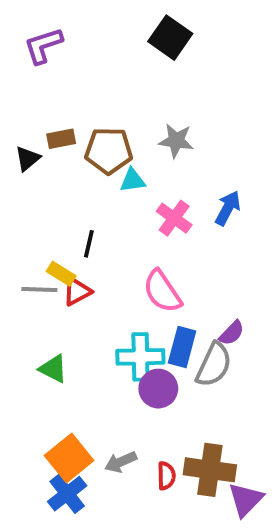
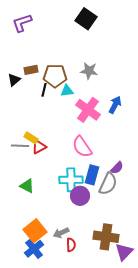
pink cross: (174, 218) -> (88, 110), size x1.4
black line: (89, 244) -> (44, 90), moved
red semicircle: (166, 476) -> (71, 245), moved

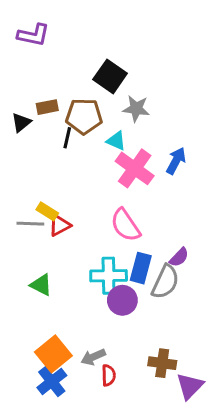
black square: (86, 19) -> (110, 76), moved
purple L-shape: (22, 23) -> (33, 35), turned -150
cyan triangle: (67, 91) -> (116, 141), moved, turned 32
brown cross: (106, 237) -> (162, 363), size x0.7

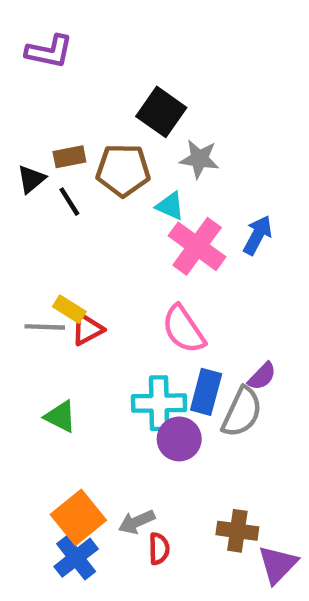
black line: (67, 138) -> (69, 202), moved, turned -45

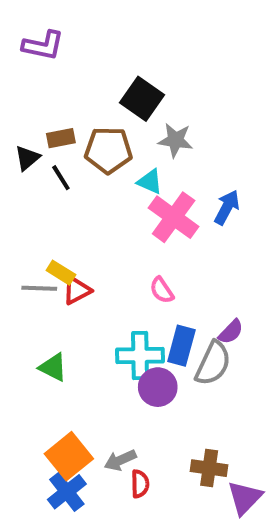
pink semicircle: (184, 329) -> (162, 290), size x0.6

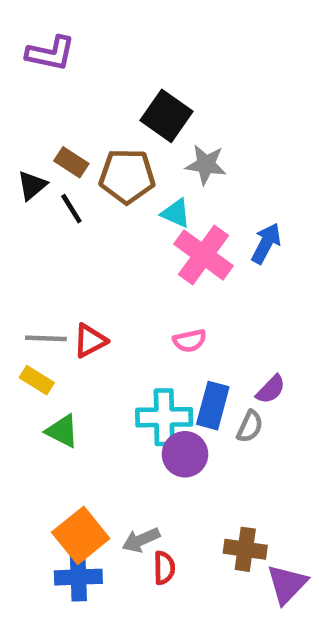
brown rectangle: (61, 138) -> (71, 162), turned 44
yellow rectangle: (61, 273) -> (37, 380), moved
pink semicircle: (162, 290) -> (190, 341), turned -68
gray semicircle: (213, 363) -> (250, 426), size x0.6
blue cross: (67, 492) -> (78, 577), turned 36

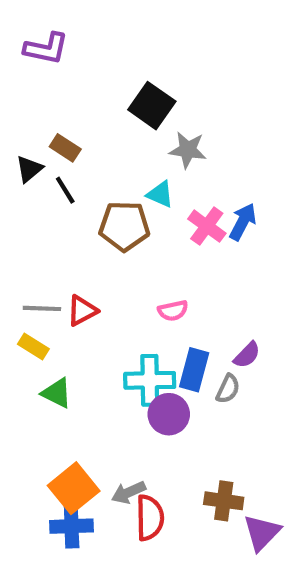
brown pentagon: (127, 176) -> (124, 226), moved
pink cross: (204, 255) -> (207, 226), moved, size x0.7
red semicircle: (164, 568) -> (150, 518), size x1.5

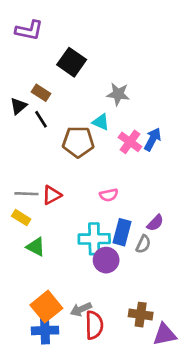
black square: (152, 106) -> (72, 62), moved
purple triangle: (262, 533) -> (165, 334), turned 35

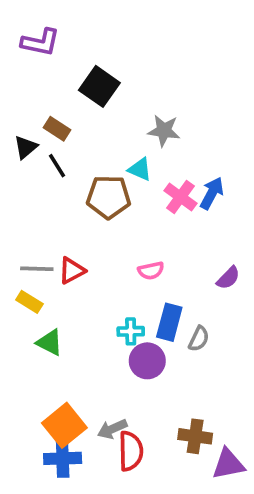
purple semicircle: (155, 223) -> (228, 278), moved
cyan cross: (94, 239) -> (131, 331), size x0.6

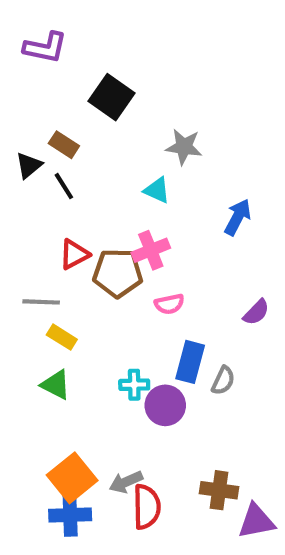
brown pentagon: (109, 197) -> (118, 273), moved
pink cross: (180, 197) -> (151, 250), moved, turned 32
red triangle: (72, 271) -> (74, 254), moved
yellow rectangle: (29, 302) -> (62, 337), moved
cyan cross: (131, 331) -> (134, 385), moved

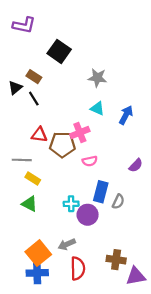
cyan triangle: (157, 190) -> (97, 108), moved
red triangle: (74, 254) -> (39, 135), turned 35
gray arrow: (126, 482) -> (67, 244), moved

